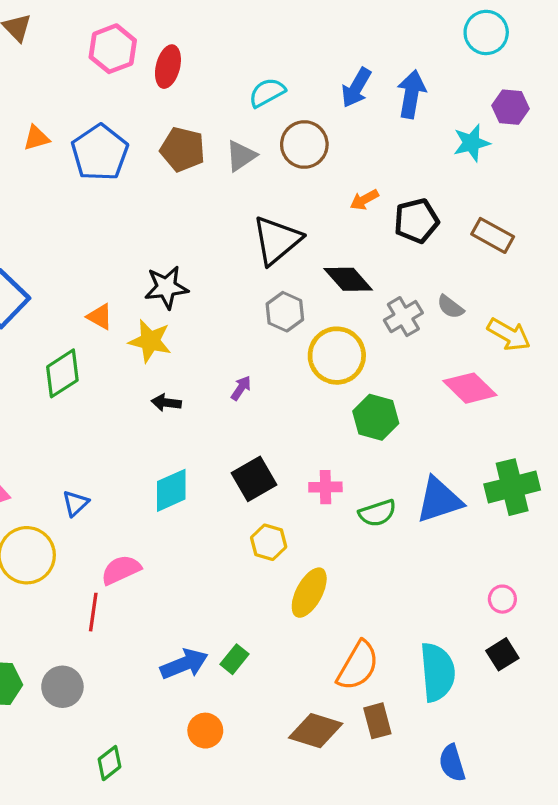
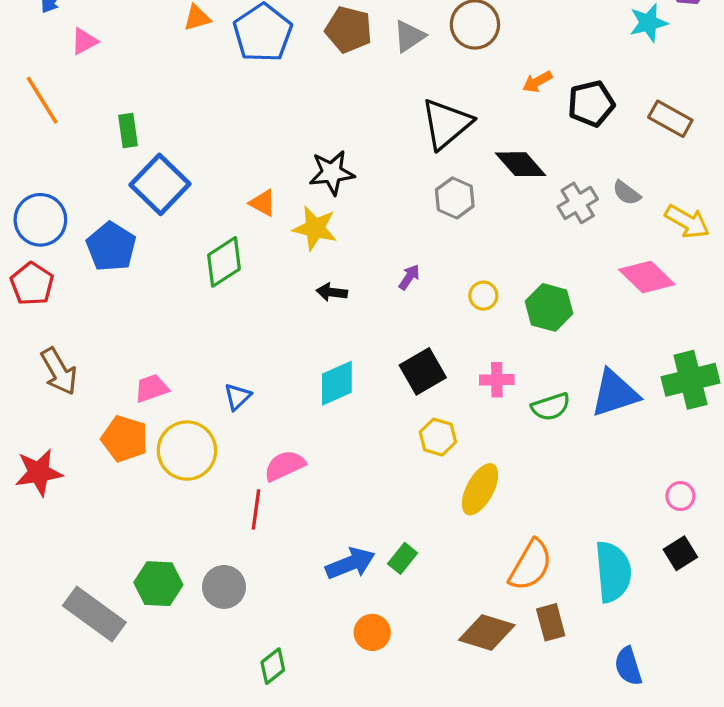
yellow circle: (337, 356) -> (483, 296), moved, size x0.5

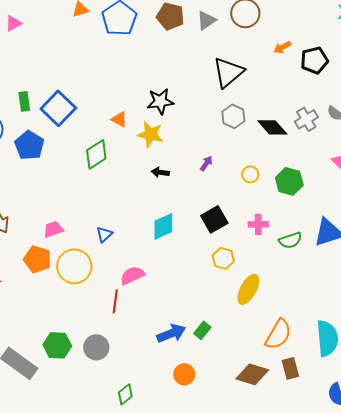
green rectangle: (128, 131) -> (24, 101), moved
black diamond: (520, 164) -> (272, 127), moved

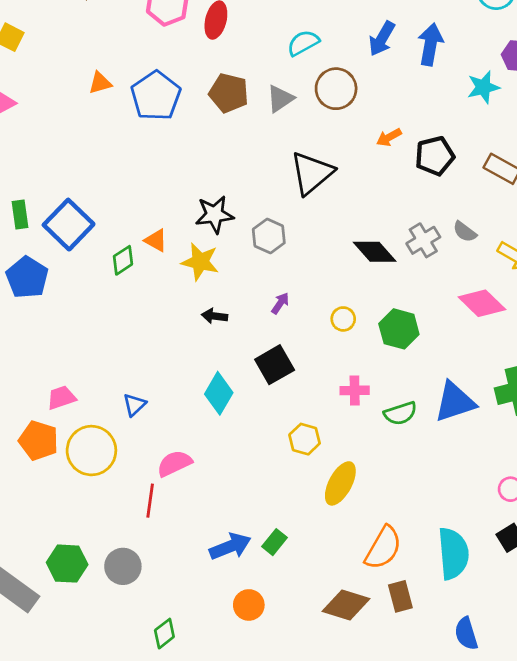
gray hexagon: (233, 116) -> (269, 236), moved
green diamond: (96, 154) -> (123, 260), moved, size x0.7
black square: (214, 219) -> (275, 365), moved
cyan diamond: (163, 226) -> (219, 393), turned -36

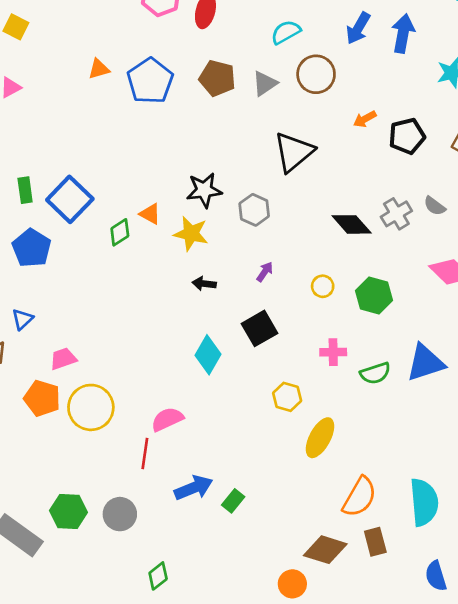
blue triangle: (134, 405) -> (22, 319), moved
green rectangle: (275, 542) -> (233, 501), moved
blue arrow: (230, 546) -> (194, 488), moved
orange circle: (249, 605) -> (292, 584), moved

